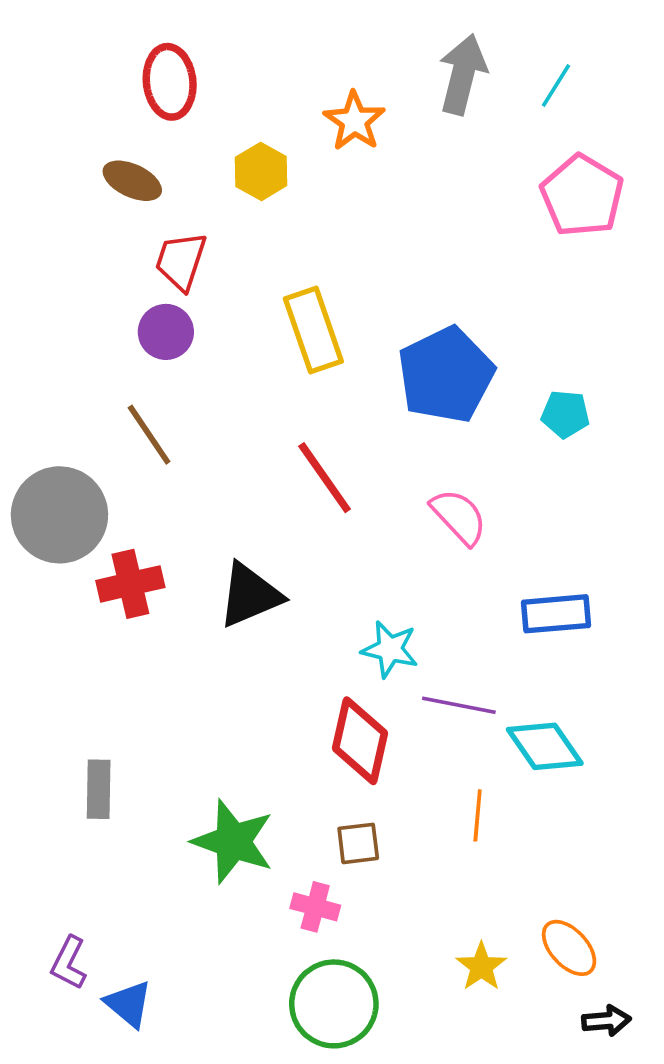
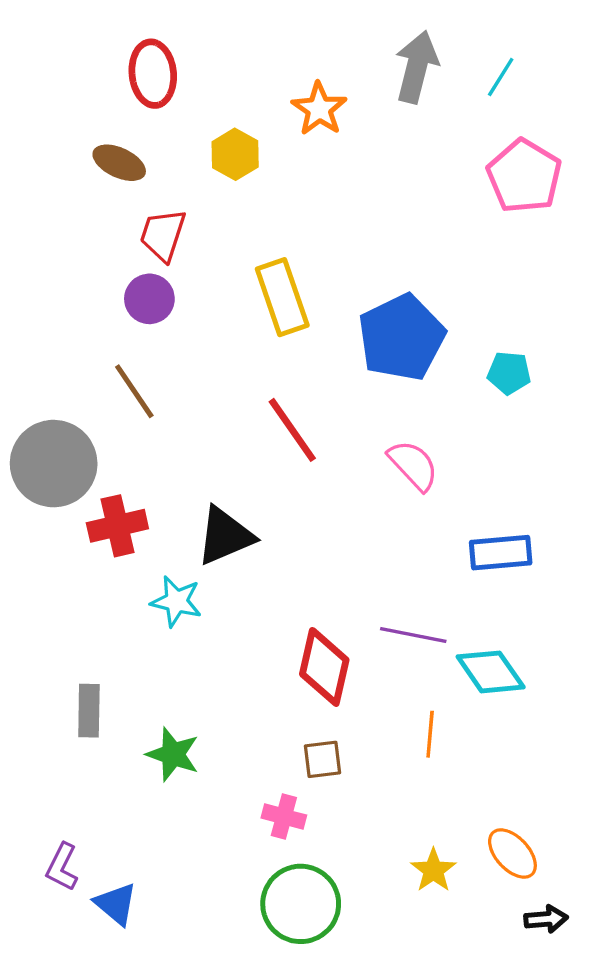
cyan star: (390, 649) -> (176, 601), moved
green star: (233, 842) -> (173, 754), moved, size x0.7

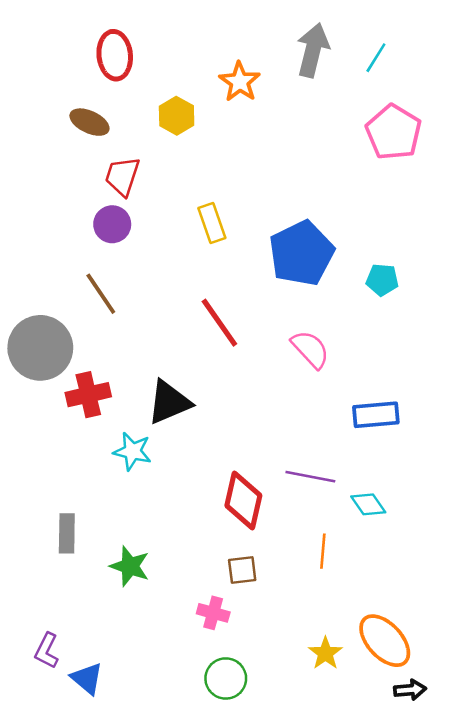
yellow rectangle: (282, 297) -> (212, 223), size x0.7
cyan diamond: (491, 672) -> (368, 504), size x0.7
orange ellipse: (512, 853) -> (385, 641), size x1.4
green circle: (301, 904) -> (226, 678), size x0.7

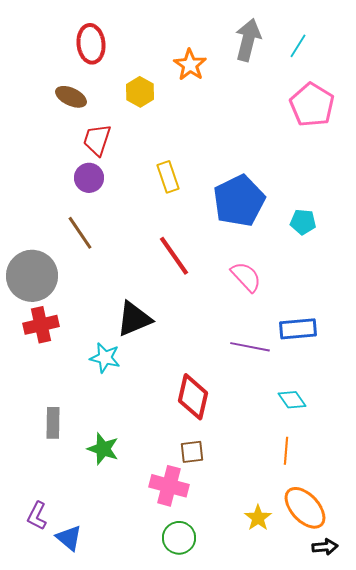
red cross: (88, 395) -> (41, 325), moved
purple line: (310, 477) -> (250, 347), moved
orange line: (323, 551) -> (286, 451), moved
pink cross: (213, 613) -> (169, 486), size x1.5

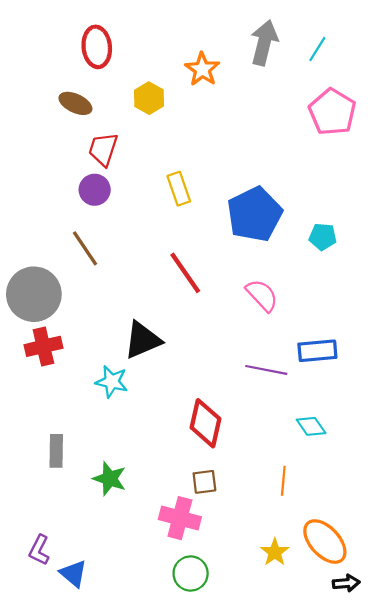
orange line: (286, 451) -> (283, 481), moved

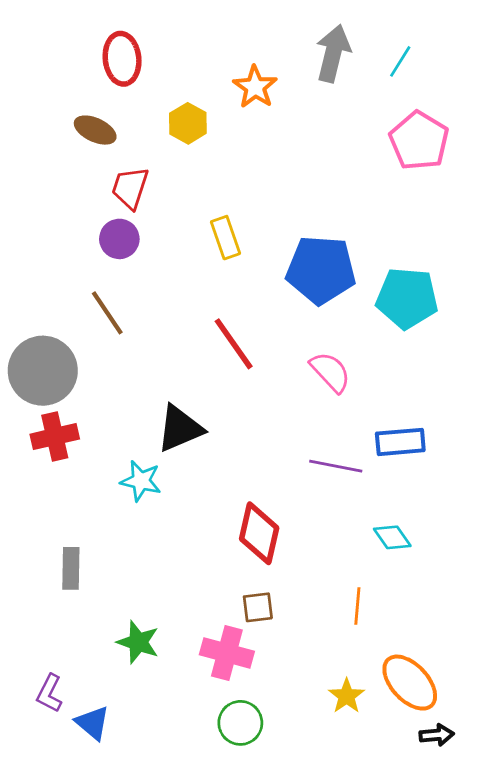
blue pentagon: (255, 214) -> (321, 270), turned 30
cyan pentagon: (323, 237) -> (407, 298), size x1.8
green star: (110, 479) -> (138, 642), moved

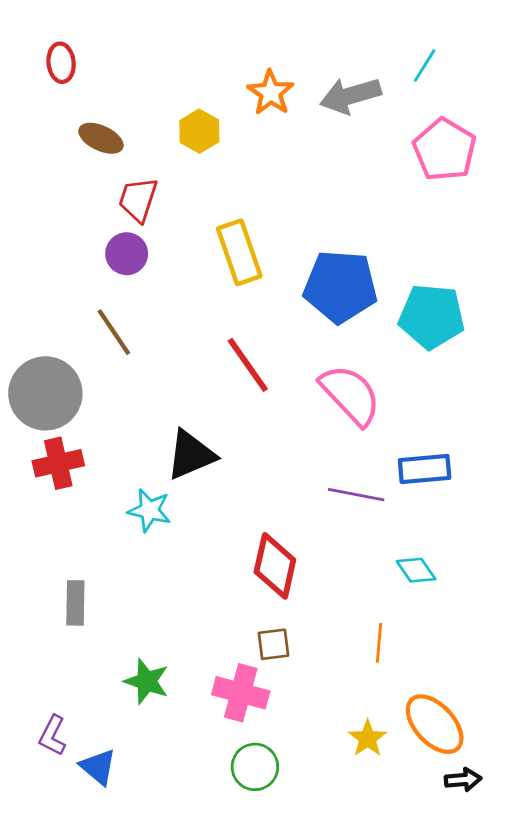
gray arrow: (333, 53) -> (350, 95), moved, turned -120
red ellipse: (122, 59) -> (61, 63), moved, size x0.7
yellow rectangle: (226, 238) -> (239, 252), size x1.4
pink semicircle: (330, 372) -> (350, 395), size x1.4

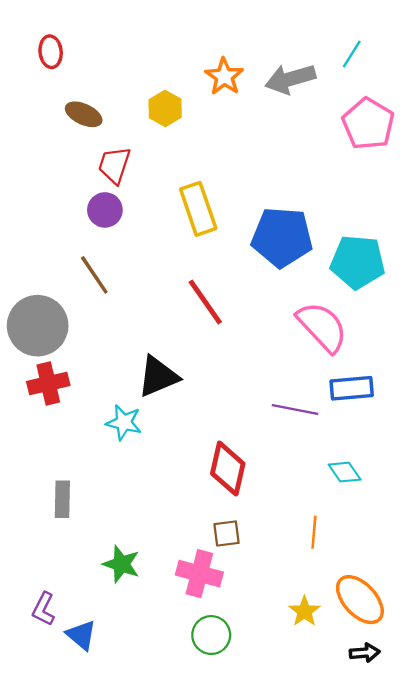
pink semicircle: (350, 395) -> (322, 327), moved
black arrow: (463, 780) -> (365, 653), moved

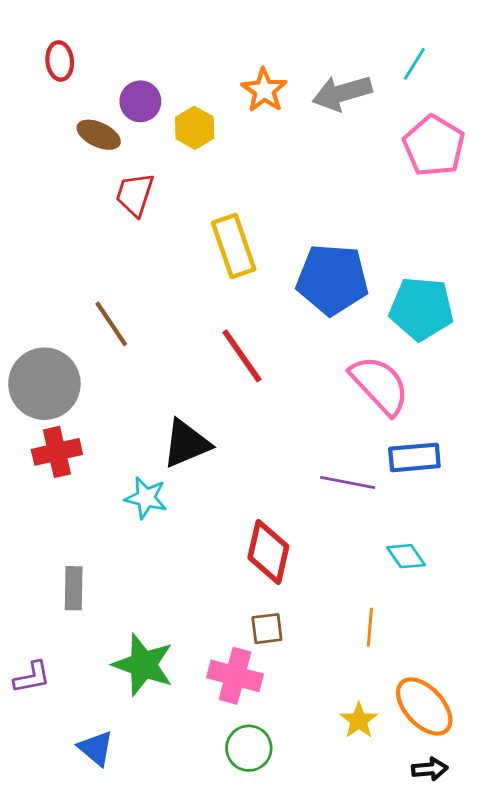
purple circle: (105, 210) -> (140, 101), moved
green star: (121, 564) -> (143, 665), size x1.4
purple L-shape: (44, 609) -> (32, 677), moved, turned -128

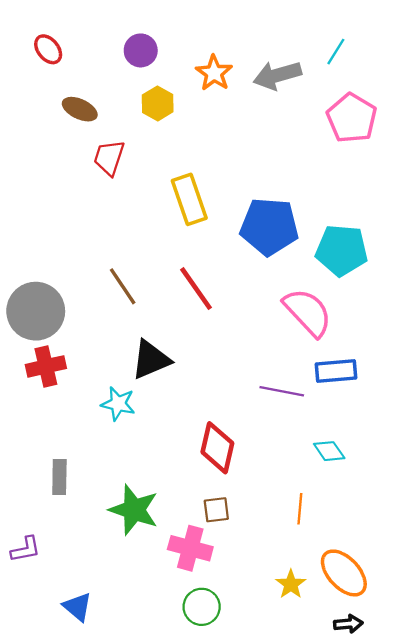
red ellipse: (60, 61) -> (48, 49), turned -32
purple circle: (140, 101) -> (141, 50), moved
brown line: (111, 324) -> (123, 286), moved
green star: (143, 665) -> (134, 510), moved

